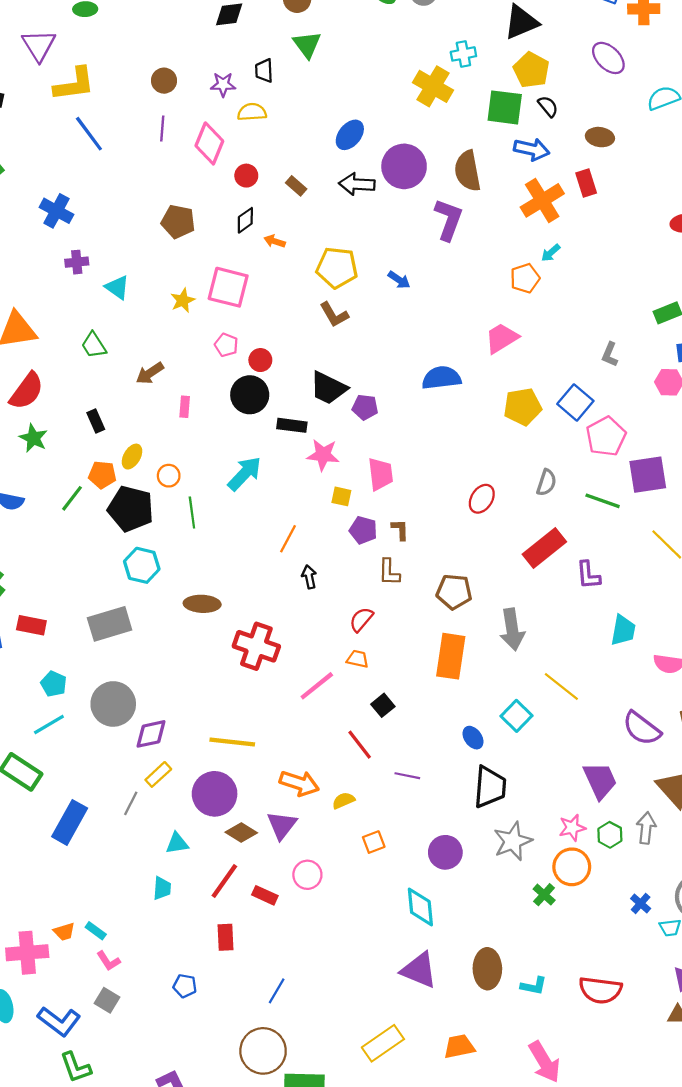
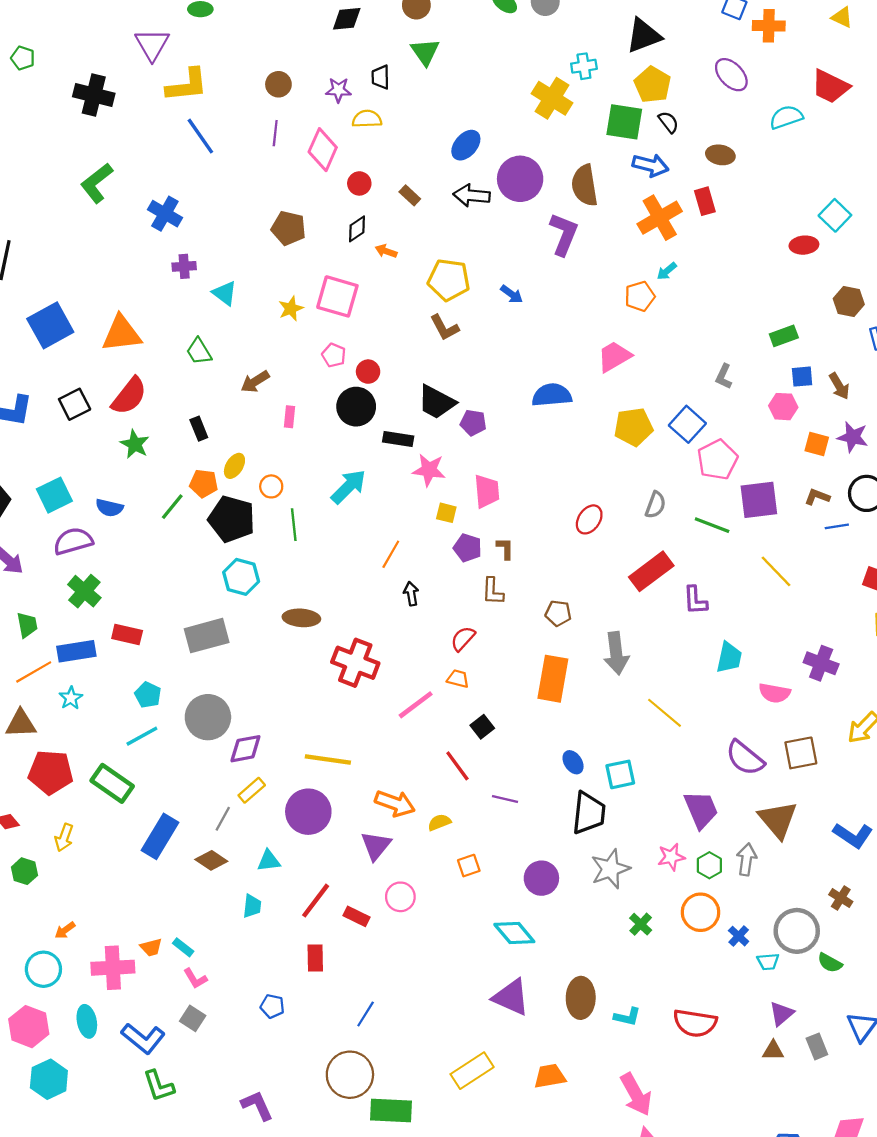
brown pentagon: (454, 592) -> (558, 613), size x0.7
cyan square: (516, 716) -> (620, 774), moved, turned 32
brown diamond: (241, 832) -> (211, 860), moved
orange circle: (572, 867) -> (701, 912), moved
cyan diamond: (420, 907) -> (514, 933), turned -36

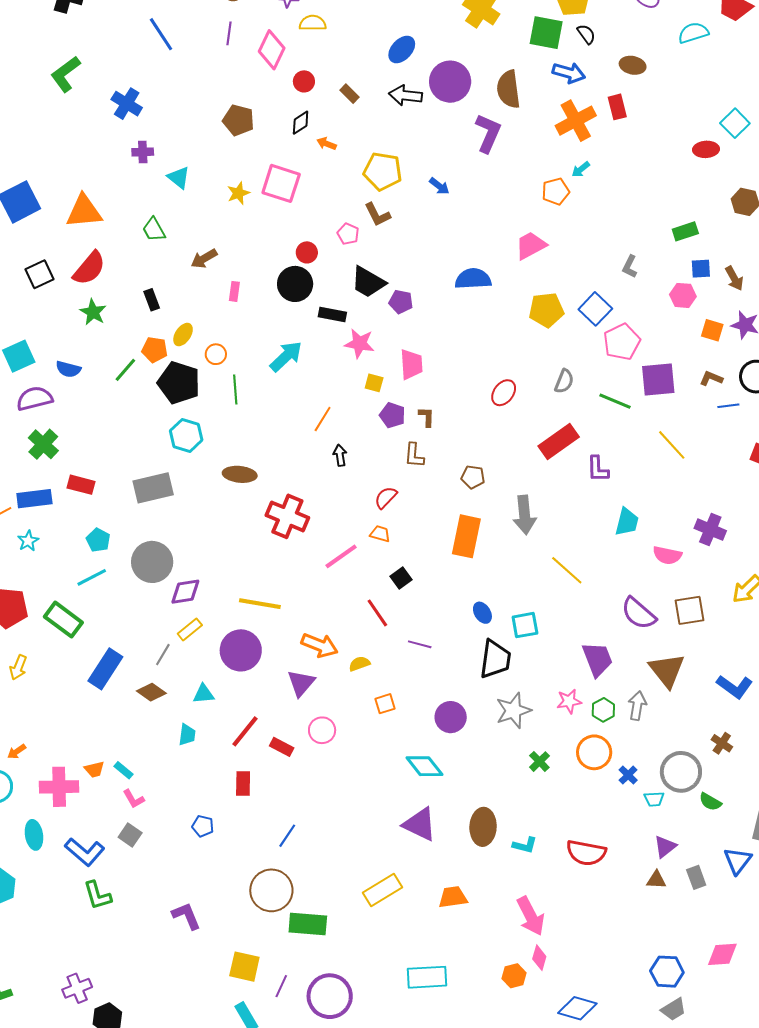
pink pentagon: (334, 355) -> (348, 234), moved

